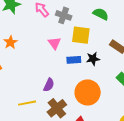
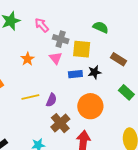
gray cross: (64, 15) -> (61, 39), moved
orange star: (10, 42) -> (28, 59), moved
yellow line: (27, 103) -> (30, 97), moved

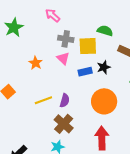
pink arrow: (42, 25) -> (53, 15), moved
green semicircle: (101, 27) -> (105, 31), moved
brown cross: (60, 123) -> (64, 124), moved

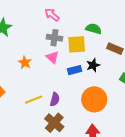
pink arrow: (53, 15) -> (52, 15), moved

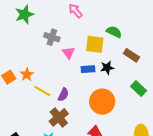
gray cross: (54, 38) -> (52, 37), moved
orange star: (25, 62) -> (27, 75), moved
yellow line: (34, 100) -> (42, 91), turned 42

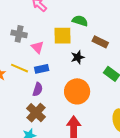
blue rectangle: (88, 69) -> (42, 69), moved
yellow line: (42, 91) -> (19, 68), moved

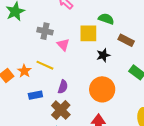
blue rectangle: (42, 69) -> (35, 95), moved

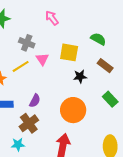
green semicircle: (106, 19) -> (98, 39), moved
yellow line: (45, 65) -> (21, 66), moved, turned -66

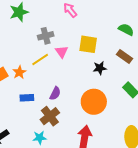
green semicircle: (98, 39) -> (126, 30), moved
gray cross: (27, 43) -> (46, 36), turned -35

